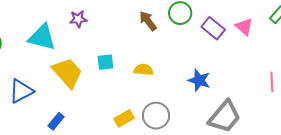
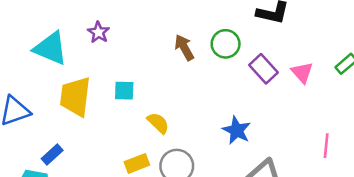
purple star: (78, 19) -> (99, 32), turned 30
yellow semicircle: (144, 70) -> (158, 123), moved, turned 30
yellow trapezoid: (67, 73) -> (75, 97), turned -140

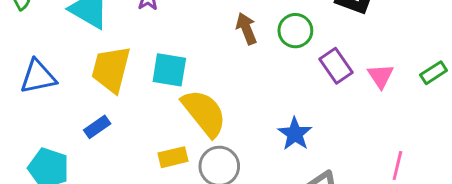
cyan square: (124, 91) -> (169, 70), size x1.4
yellow semicircle: (158, 123) -> (204, 113), size x1.8
blue rectangle: (52, 155) -> (97, 127), moved

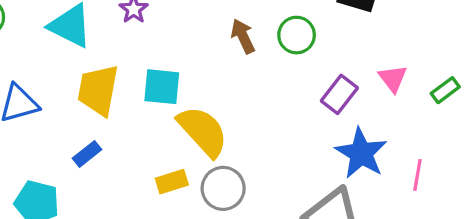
purple rectangle: (336, 66) -> (339, 94), moved, turned 76
green rectangle: (434, 73) -> (445, 90), moved
blue star: (295, 134) -> (361, 153), moved, size x1.4

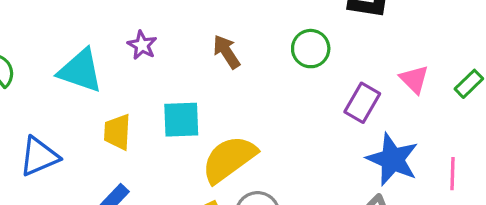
brown arrow: (243, 36) -> (227, 52), moved
yellow trapezoid: (98, 90) -> (117, 132), size x0.7
yellow semicircle: (203, 131) -> (229, 159), turned -76

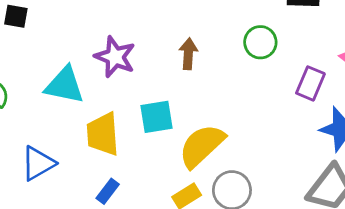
purple star: (142, 45) -> (115, 57), size x1.6
brown arrow: (227, 52) -> (188, 54), turned 44
yellow trapezoid: (117, 132) -> (103, 134), size x1.4

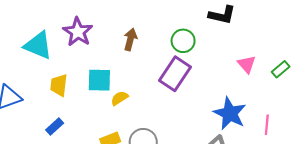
purple rectangle: (310, 83) -> (175, 74), moved, size x1.4
yellow trapezoid: (103, 134) -> (59, 85), size x0.7
yellow semicircle: (202, 146) -> (120, 98), moved, size x0.5

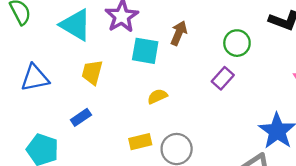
purple rectangle: (175, 74) -> (223, 78), size x0.6
cyan square: (99, 80) -> (145, 51), moved

